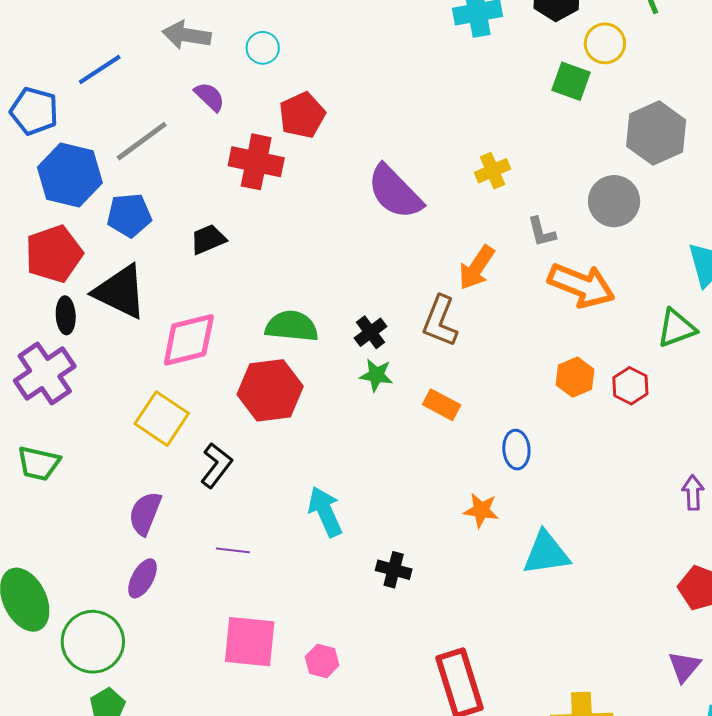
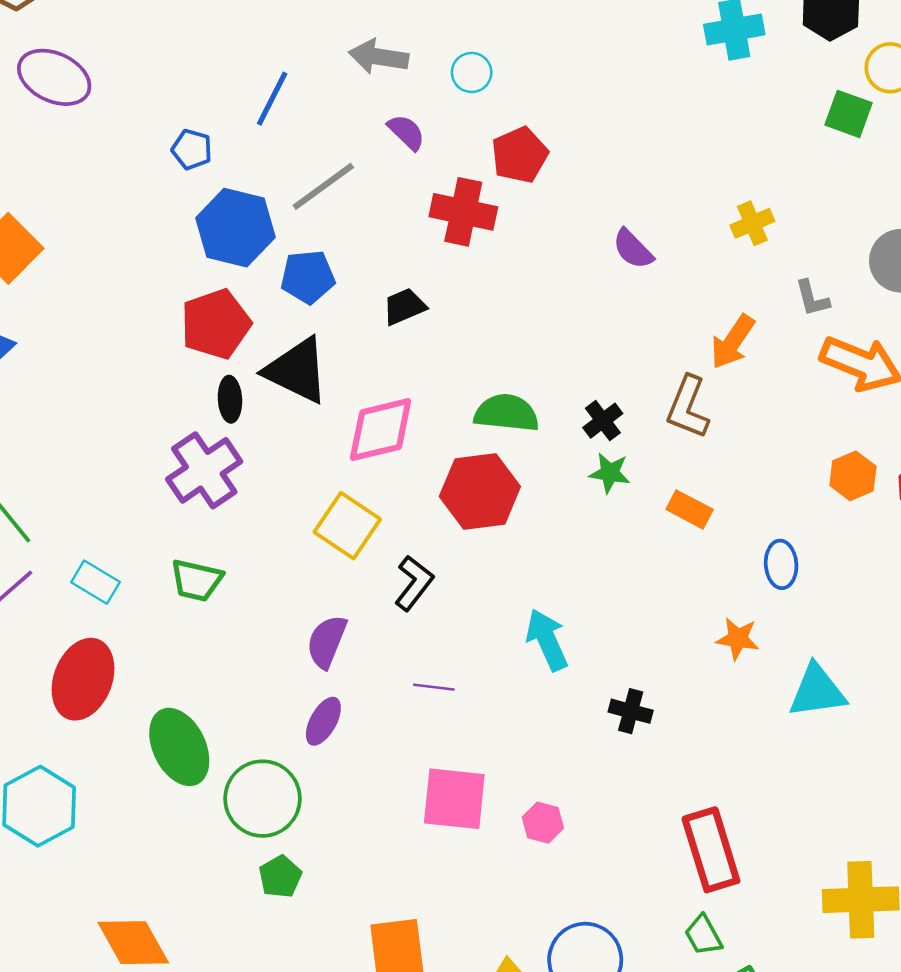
blue line: (100, 69) -> (272, 99), turned -30
blue pentagon: (34, 111) -> (192, 149), size x0.7
purple semicircle: (395, 192) -> (633, 249), size x0.6

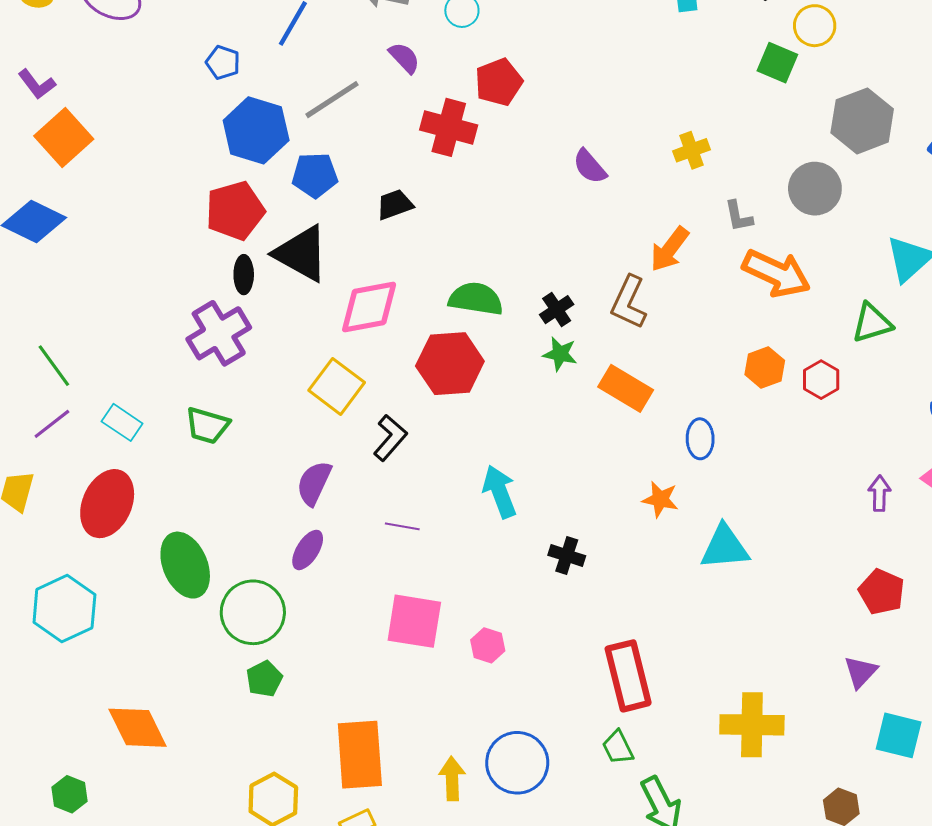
orange rectangle: (690, 509) -> (626, 388), size x1.4

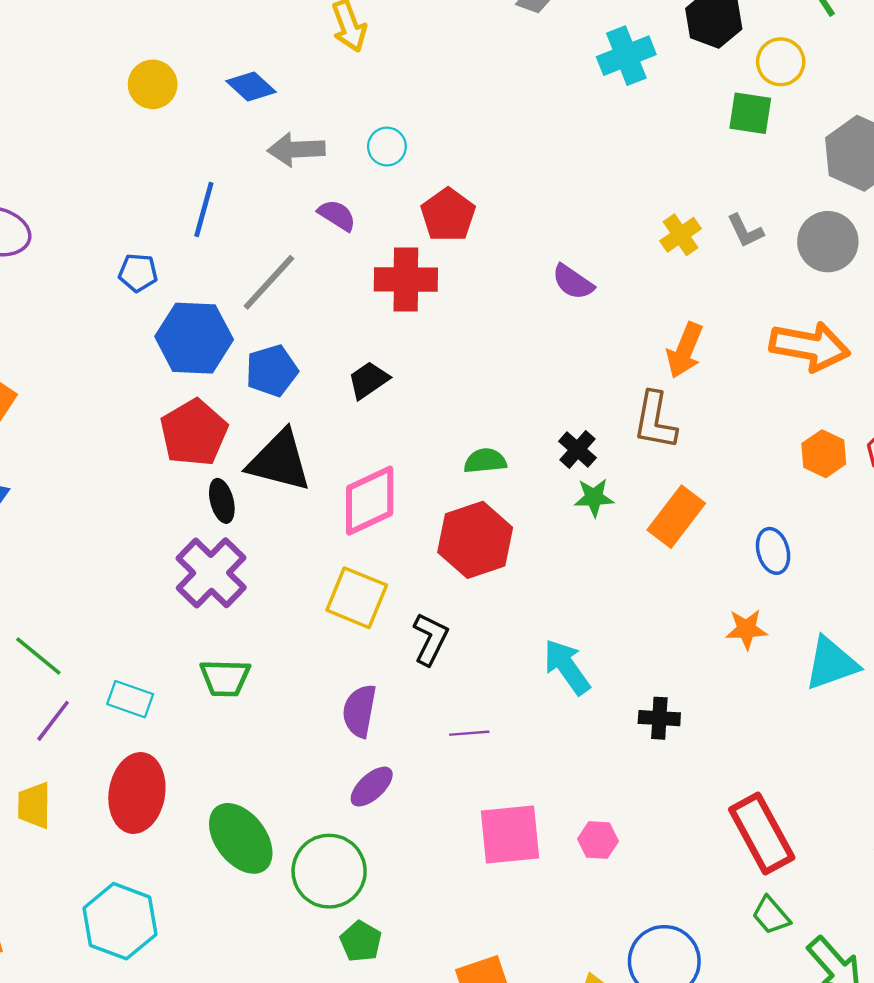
gray L-shape: (739, 216) -> (745, 231), moved
green semicircle: (476, 299) -> (485, 461), size x0.7
orange rectangle: (626, 388) -> (676, 517), turned -69
purple ellipse: (308, 550) -> (372, 787), turned 30

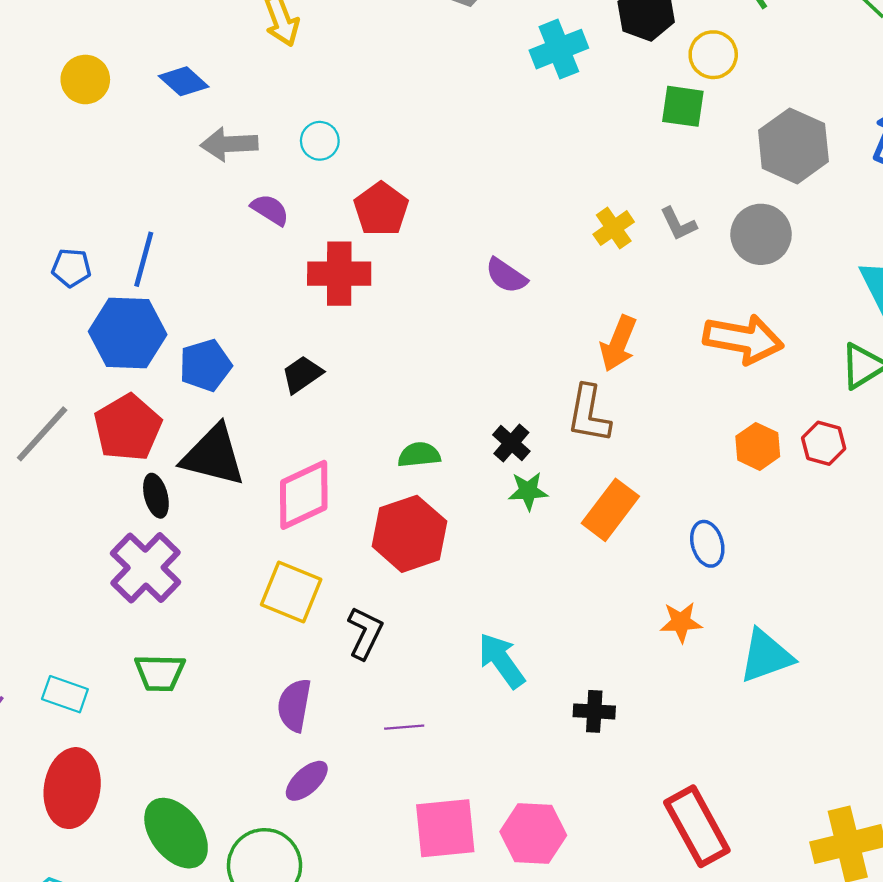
blue line: (204, 209) -> (144, 259), moved
gray line: (269, 282) -> (42, 434), moved
pink hexagon: (598, 840) -> (533, 833), size x1.6

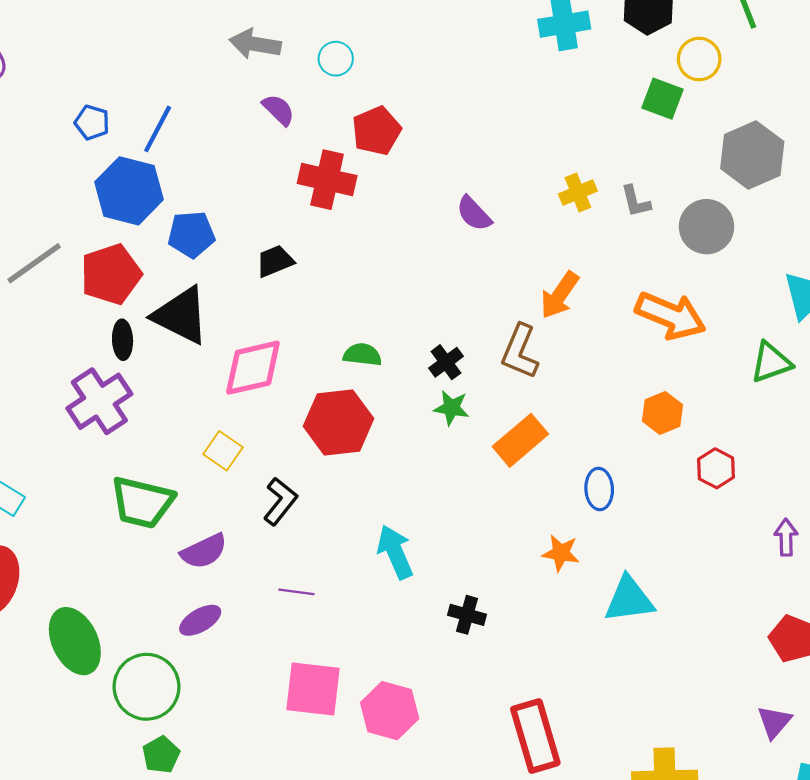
red hexagon: (824, 443) -> (716, 468), moved
yellow square: (291, 592) -> (223, 451), size x0.7
green trapezoid: (160, 673) -> (142, 502), moved, size x1.4
purple semicircle: (294, 705) -> (204, 551), turned -138

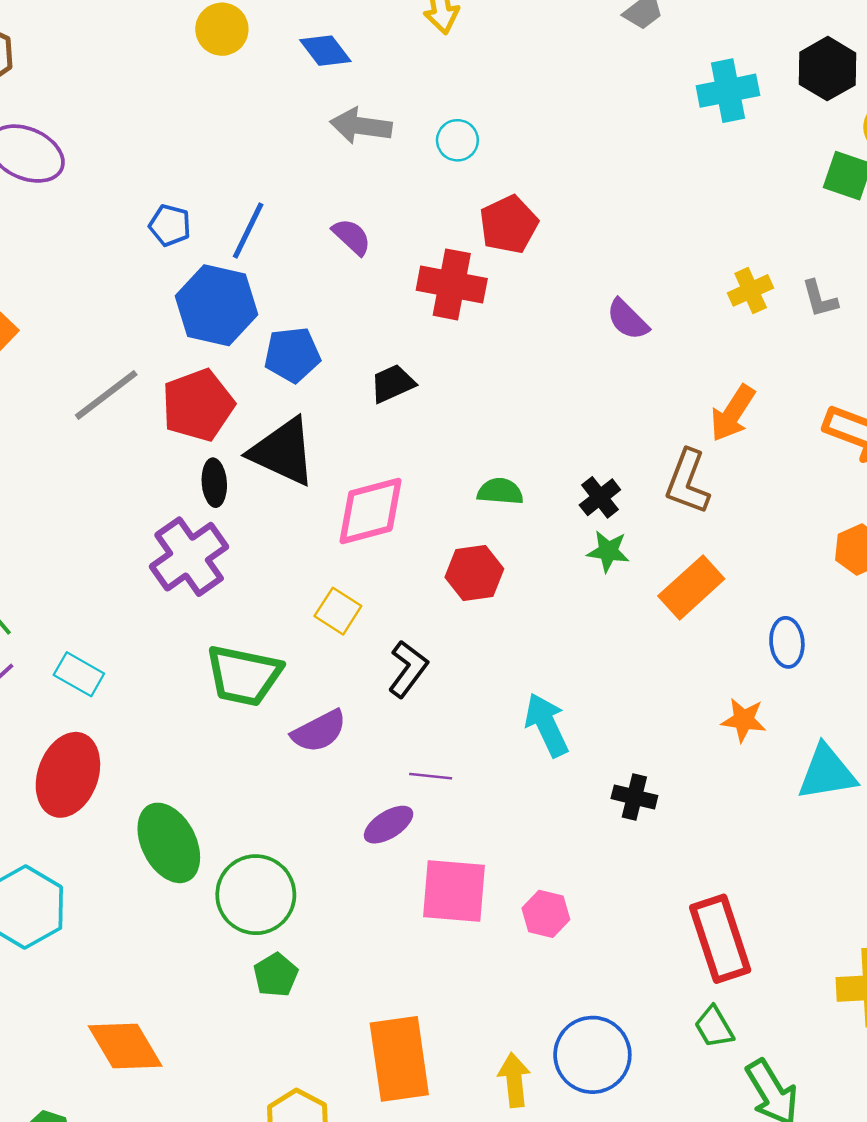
purple semicircle: (278, 110) -> (352, 237), moved
red hexagon: (339, 422) -> (474, 573), size x0.7
purple ellipse: (200, 620) -> (389, 825), moved
pink hexagon: (390, 711) -> (546, 914), size x0.7

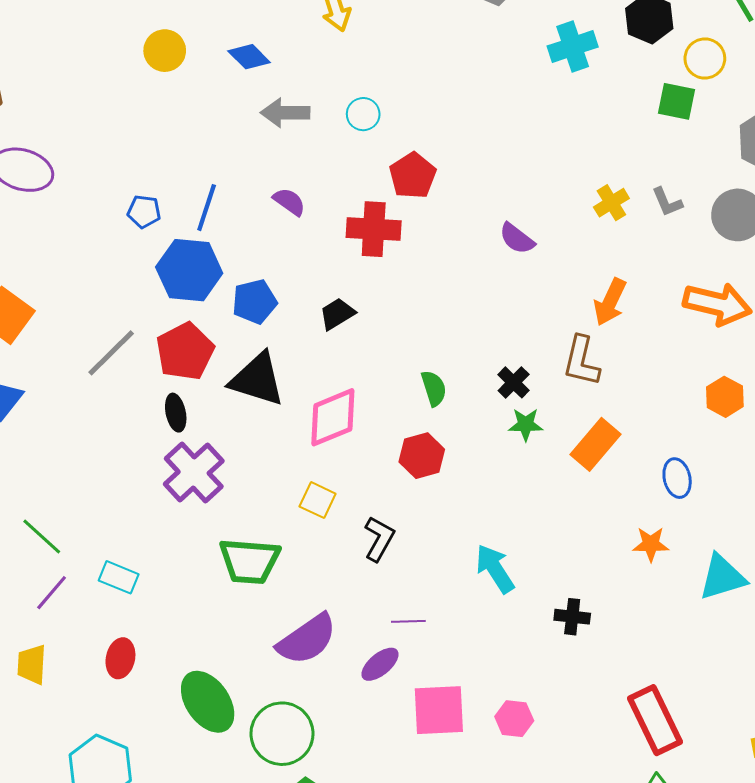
black ellipse: (214, 483) -> (176, 413), moved
green semicircle: (500, 491) -> (434, 388), turned 75
purple semicircle: (319, 731) -> (307, 639), moved, size x1.4
red ellipse: (68, 775) -> (120, 658), size x0.6

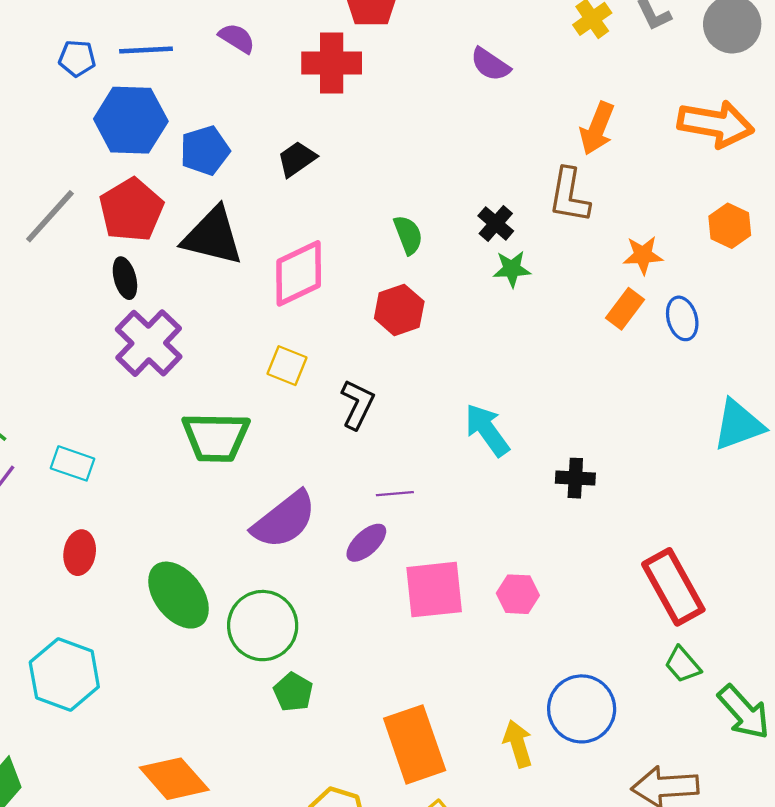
blue line: (207, 208) -> (146, 50), turned 72
orange rectangle: (595, 444) -> (625, 309), moved, size x0.7
orange star: (651, 544) -> (643, 255), moved

